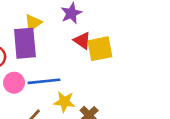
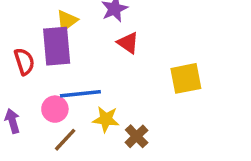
yellow square: (100, 49) -> (186, 78), moved
pink circle: (14, 83) -> (55, 109), moved

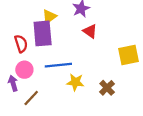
pink circle: (55, 109) -> (24, 70), moved
brown cross: (137, 136) -> (107, 88), moved
brown line: (65, 140) -> (31, 98), moved

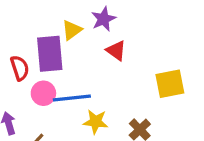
yellow triangle: (49, 17) -> (72, 30), moved
pink circle: (24, 70) -> (43, 93), moved

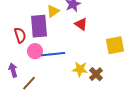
yellow star: (96, 122) -> (80, 69), moved

